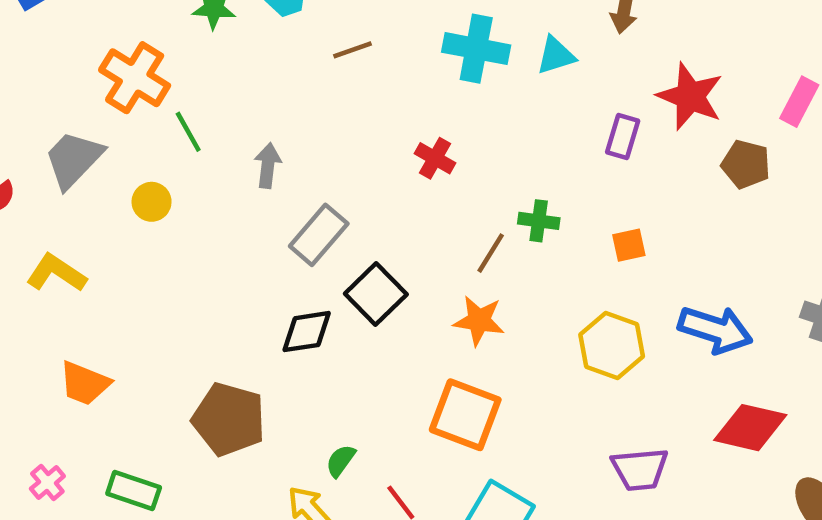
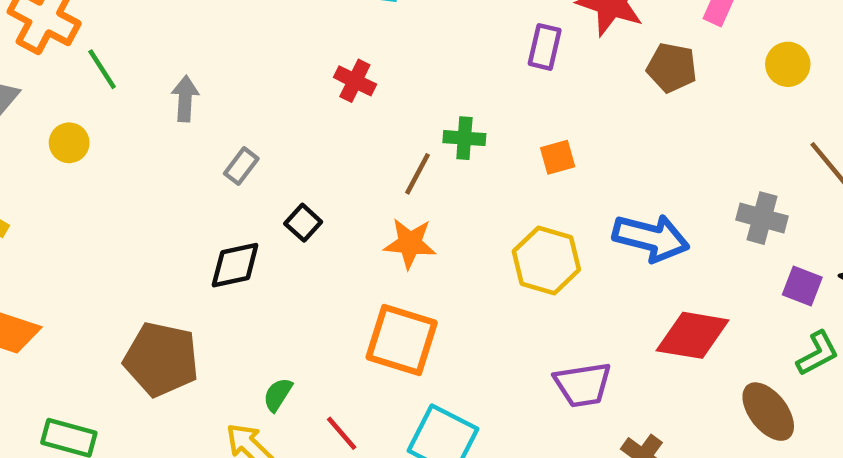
gray rectangle: (319, 235) -> (241, 166), size x0.6
black square: (376, 294) -> (303, 223), size x0.6

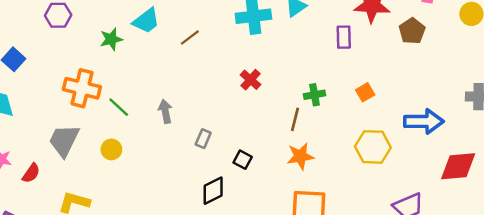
brown pentagon: (672, 68) -> (412, 31), turned -30
red cross: (355, 81) -> (250, 80), turned 30

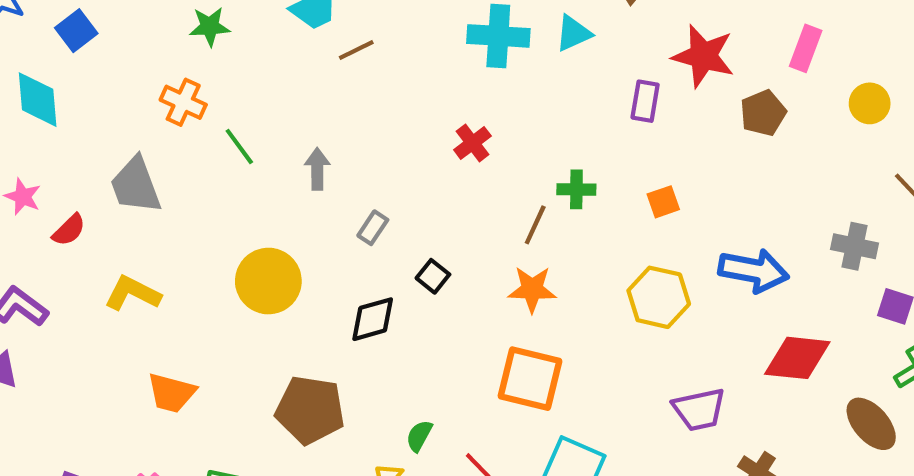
brown line: (190, 38) -> (356, 50), moved
green star: (111, 39) -> (210, 27), moved
orange cross: (82, 88) -> (183, 102), size x0.7
gray trapezoid: (64, 141) -> (136, 185), turned -57
yellow circle: (111, 149) -> (268, 281), moved, size x1.8

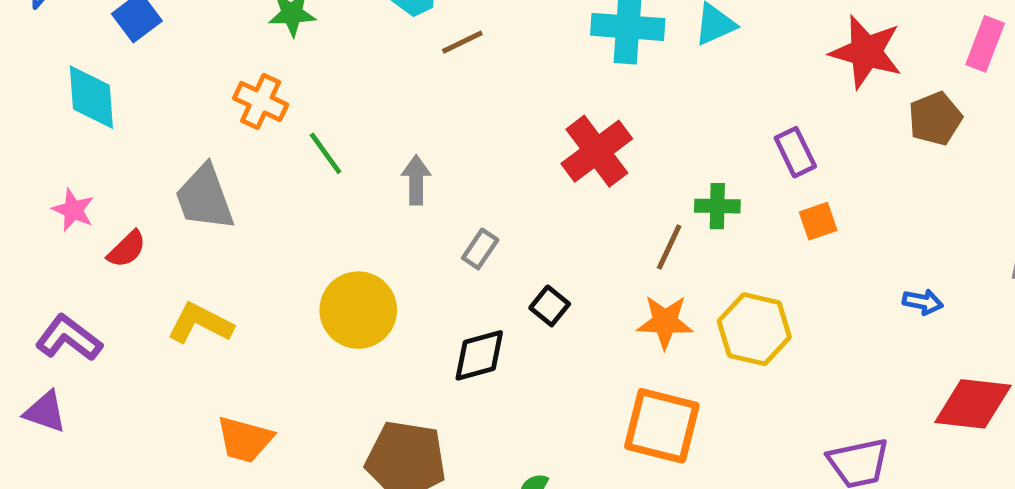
purple rectangle: (645, 101) -> (795, 152), moved, turned -36
red cross: (472, 143) -> (597, 151), size x1.6
blue arrow: (754, 271) -> (923, 302), size x0.5
yellow hexagon: (659, 297) -> (754, 329), moved

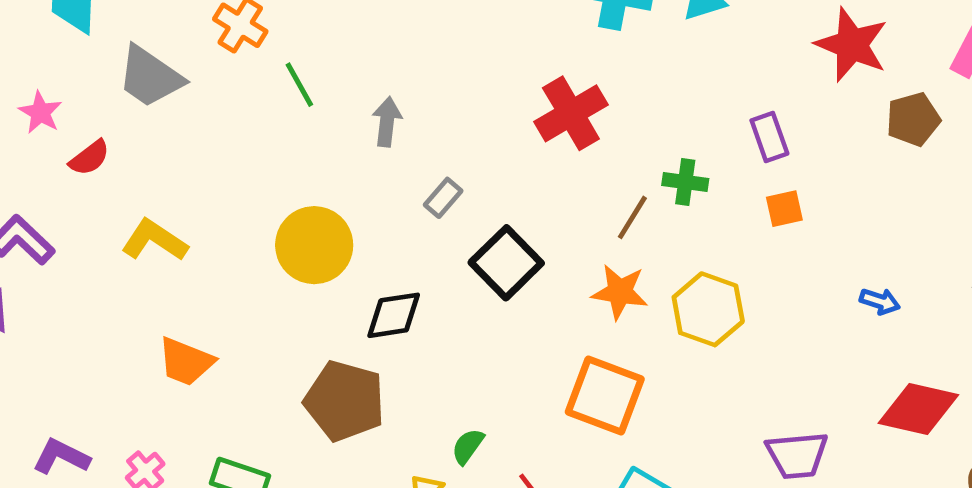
gray trapezoid: (205, 198) -> (150, 77), moved, turned -42
black square: (550, 306) -> (506, 263), size x1.8
black diamond: (479, 355) -> (394, 315), moved

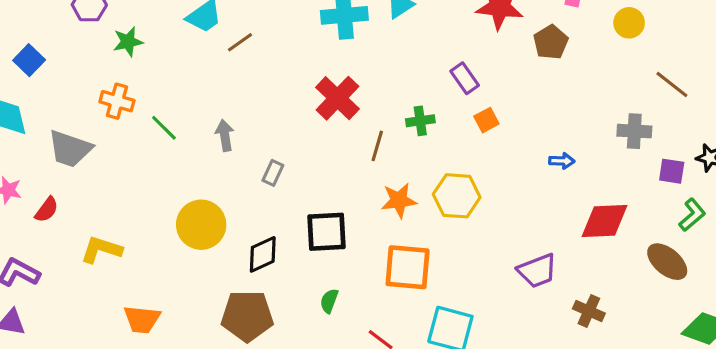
brown line: (632, 217) -> (377, 146), moved
black square: (506, 263) -> (327, 232), moved, turned -33
green semicircle: (468, 446) -> (329, 301), moved

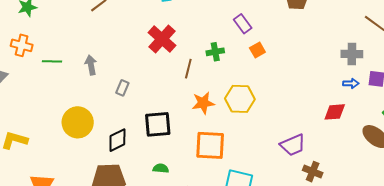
green line: (164, 128) -> (52, 61), turned -42
blue arrow: (562, 161) -> (351, 83), moved
red diamond: (605, 221) -> (335, 112), size x0.7
green semicircle: (329, 301) -> (161, 168), turned 77
brown cross: (589, 311) -> (313, 172), moved

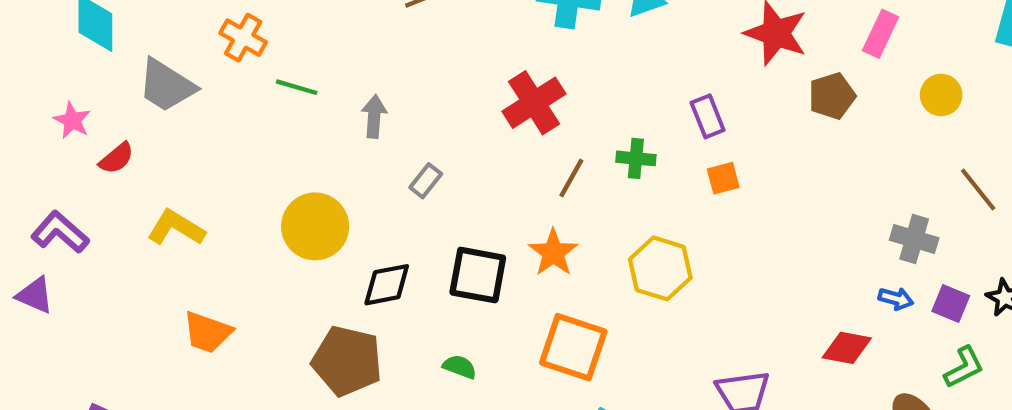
orange star: (203, 103) -> (553, 253), moved, turned 30

